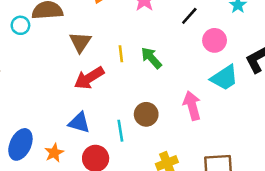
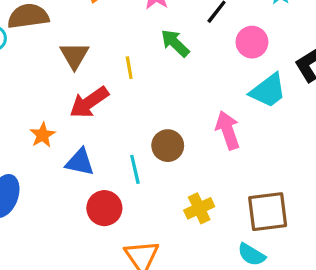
green arrow: (151, 58) -> (175, 43), moved
orange star: (54, 153) -> (43, 135), moved

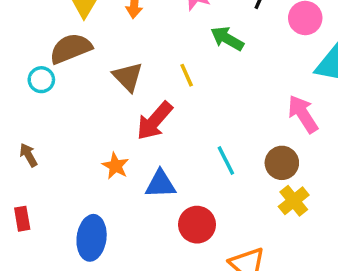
brown circle: (168, 146) -> (282, 163), moved
cyan line: (135, 169) -> (226, 160), moved

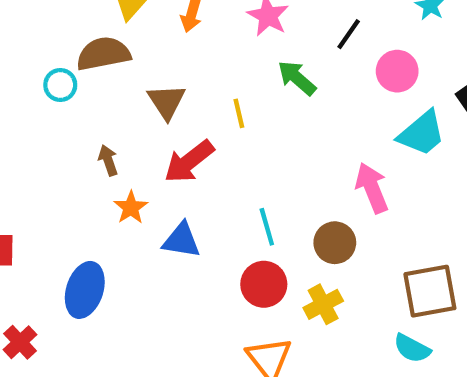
brown arrow: (28, 155) -> (108, 160), moved
yellow cross: (294, 201) -> (323, 304), moved
red circle: (197, 225) -> (264, 284), moved

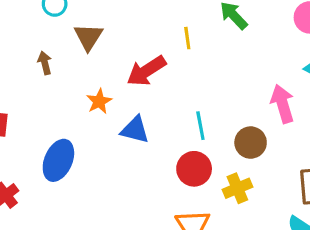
brown triangle: (167, 102) -> (88, 37), moved
brown arrow: (108, 160) -> (45, 63), moved

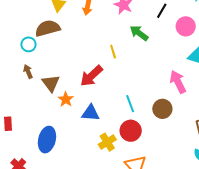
brown triangle: (88, 37) -> (51, 83), moved
brown arrow: (45, 63) -> (28, 72), moved
yellow cross: (237, 188) -> (107, 142), moved

